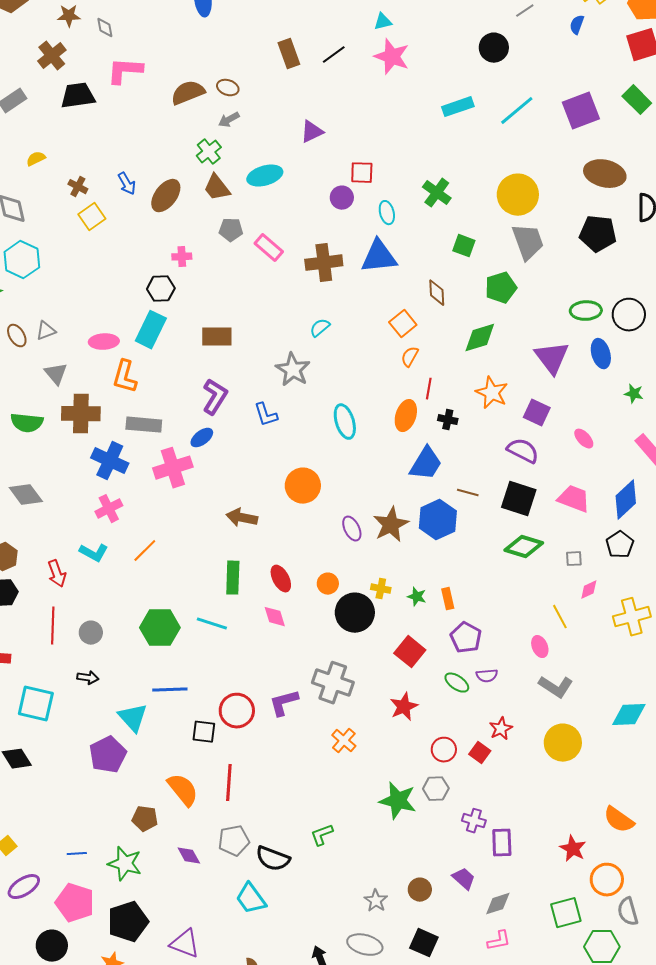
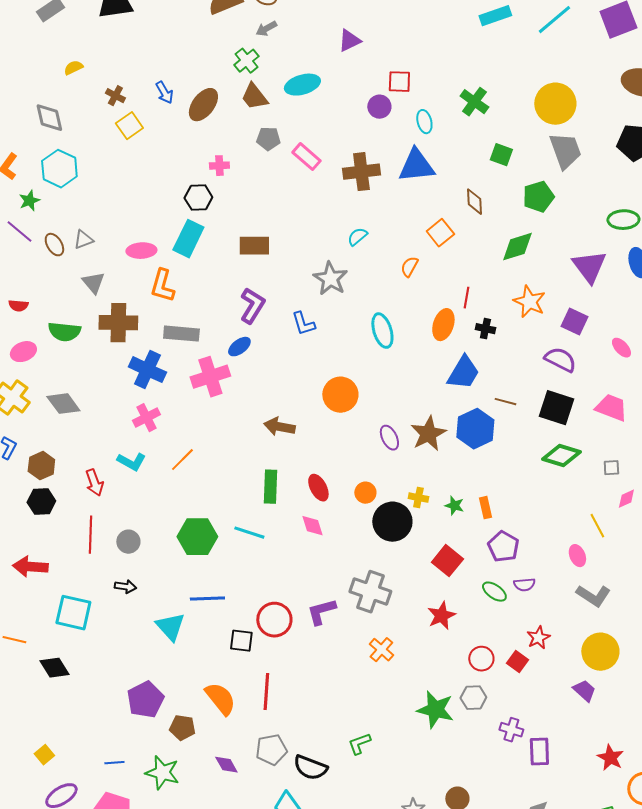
orange semicircle: (410, 357) -> (409, 267), moved
purple pentagon: (108, 755) -> (145, 700), moved
purple trapezoid: (464, 879) -> (584, 691), moved

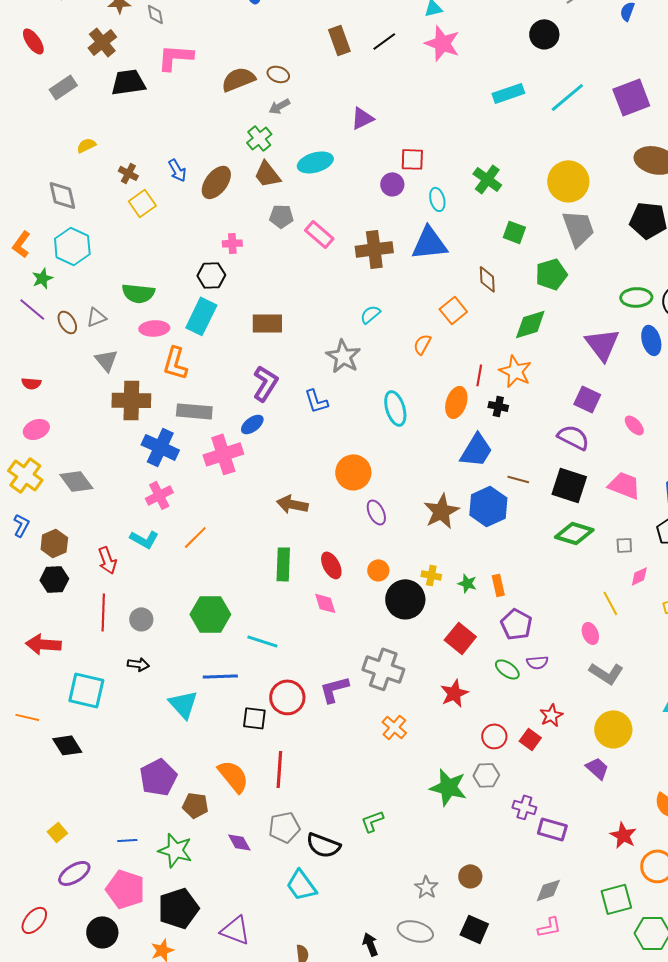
orange star: (529, 302) -> (515, 371), moved
green semicircle: (64, 332) -> (138, 293), moved
purple ellipse: (389, 438) -> (376, 512), moved
cyan line: (249, 533) -> (262, 641), moved
purple rectangle: (539, 752) -> (552, 829), turned -72

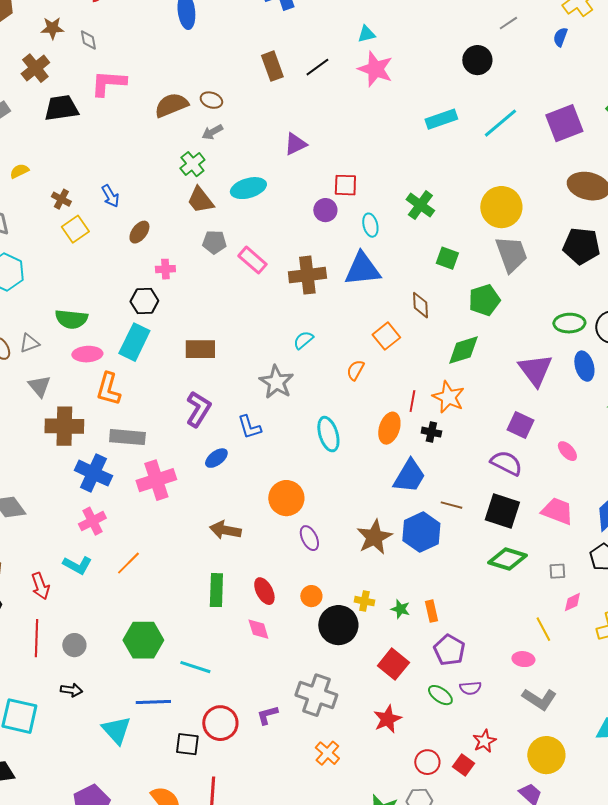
brown ellipse: (216, 182) -> (139, 232), moved, size x0.7
blue ellipse: (252, 424) -> (216, 458), moved
pink ellipse: (590, 633) -> (523, 659), turned -60
purple L-shape: (334, 689) -> (267, 715), size x0.7

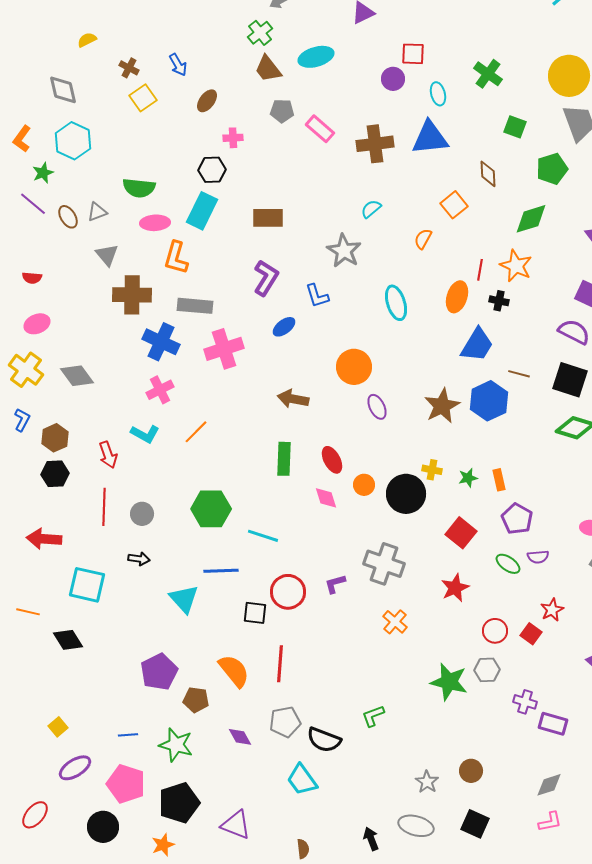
orange circle: (311, 596) -> (364, 485), moved
green star: (400, 609) -> (468, 478), turned -30

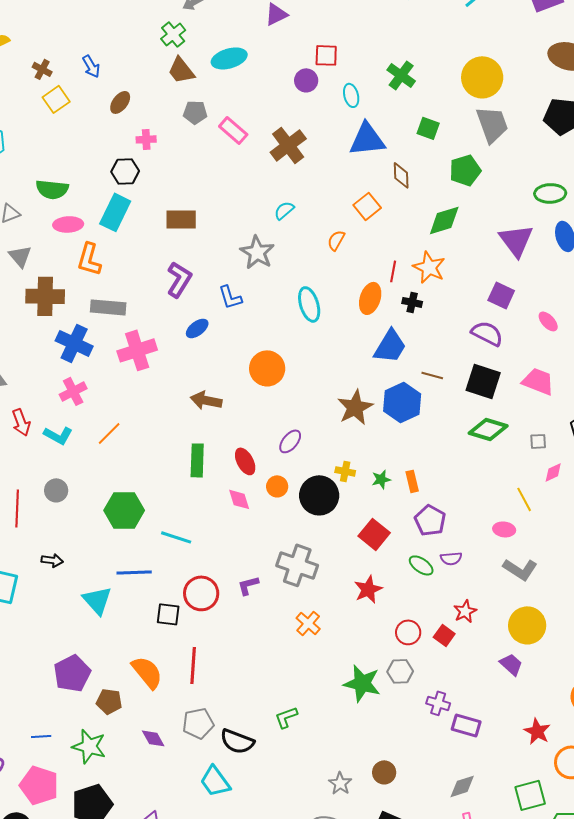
blue triangle: (430, 138) -> (367, 139), moved
brown cross: (375, 144) -> (288, 145), turned -30
purple ellipse: (377, 407) -> (290, 441), moved, turned 65
red arrow: (108, 455) -> (21, 422), moved
gray circle: (142, 514) -> (56, 490), moved

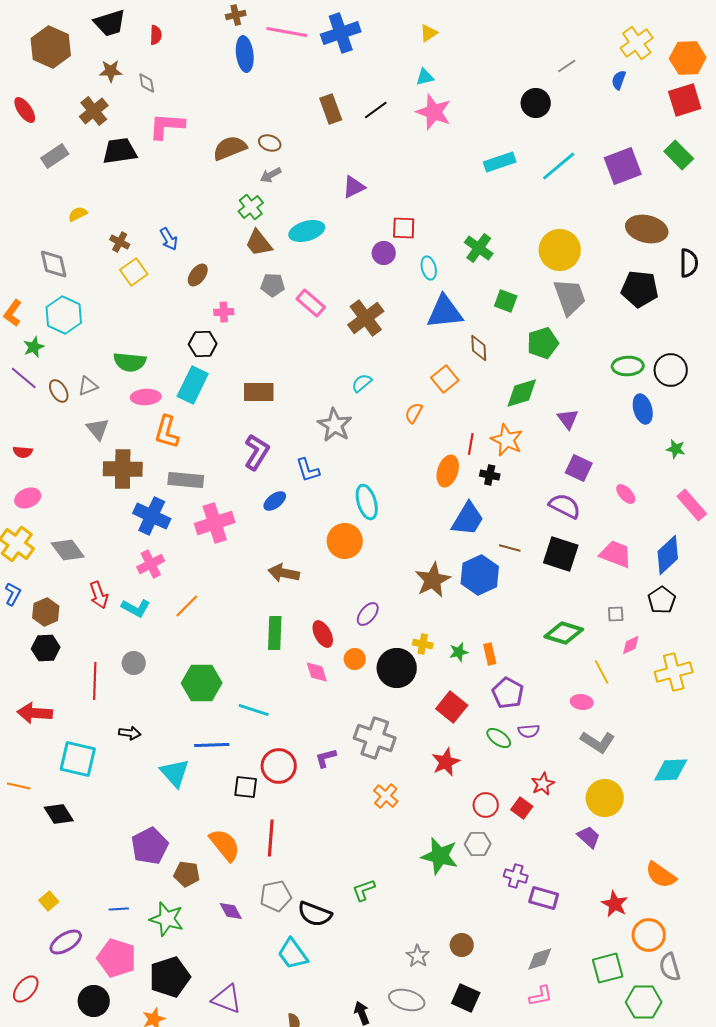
purple triangle: (516, 240) -> (568, 419), moved, size x0.6
cyan ellipse: (309, 304) -> (367, 502), moved
green diamond: (488, 429) -> (564, 633), moved

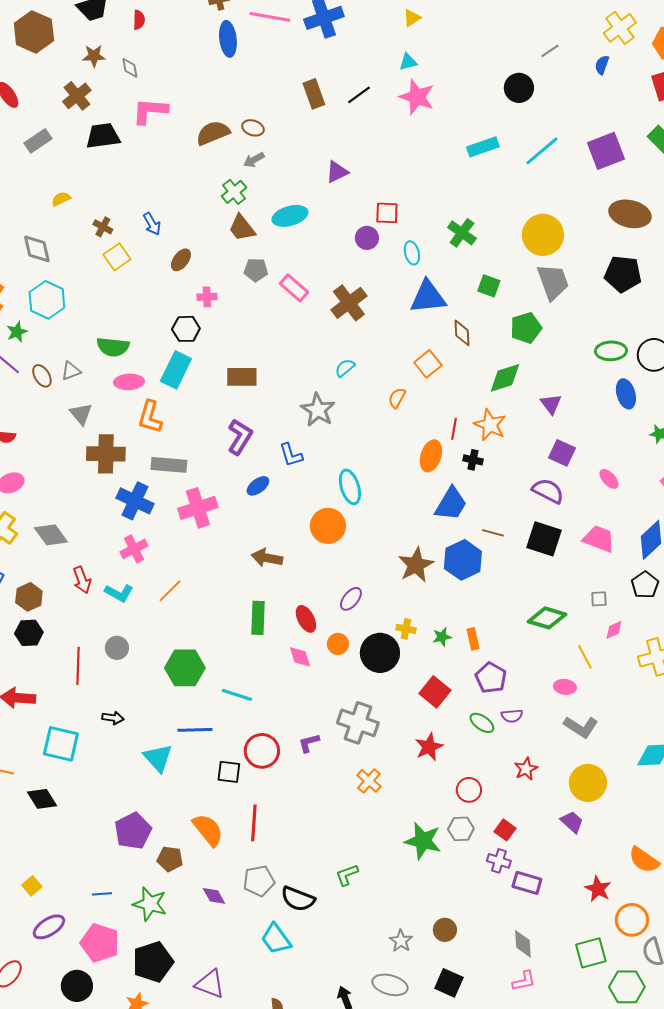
red square: (522, 808) -> (505, 830), moved
gray diamond: (540, 959) -> (523, 944), turned -76

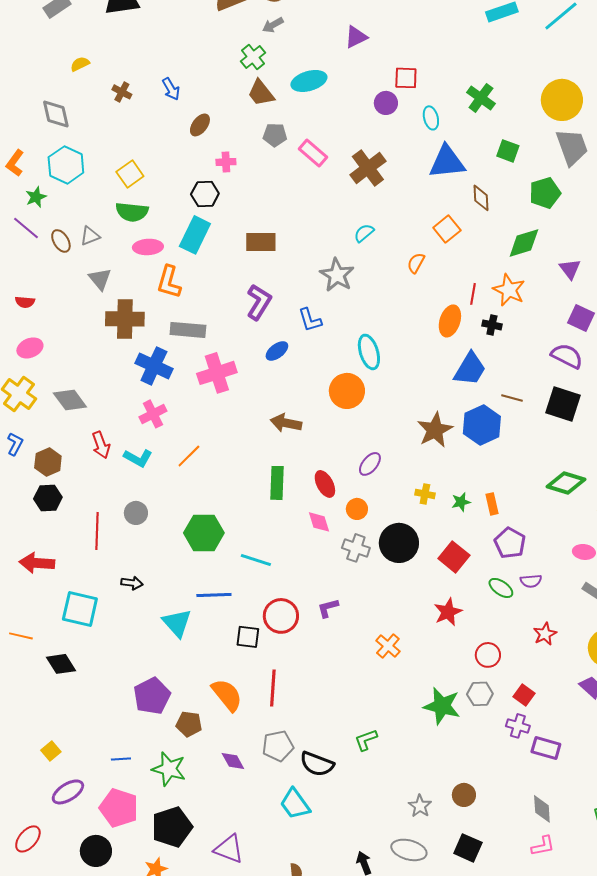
yellow square: (117, 257) -> (130, 174), moved
black circle: (380, 653) -> (399, 543), moved
gray cross: (358, 723) -> (356, 548), moved, size x0.7

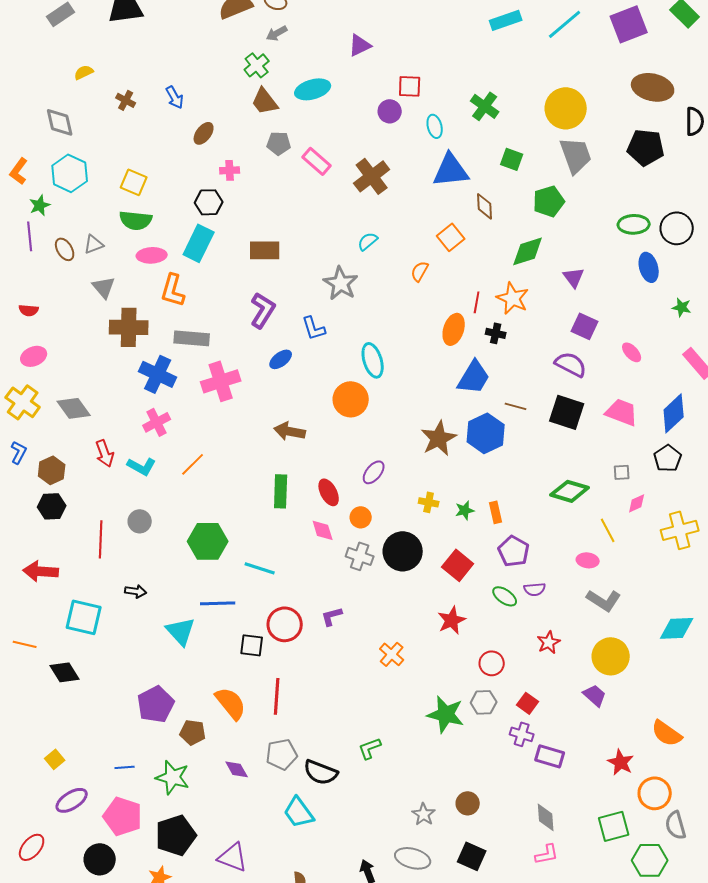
yellow square: (130, 174) -> (134, 182), turned -32
purple line: (26, 228) -> (30, 236), turned 44

